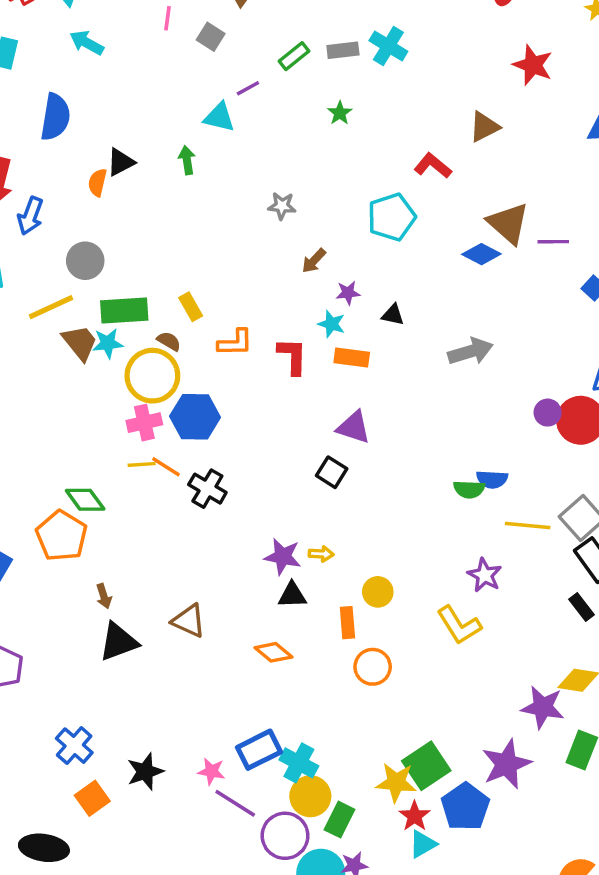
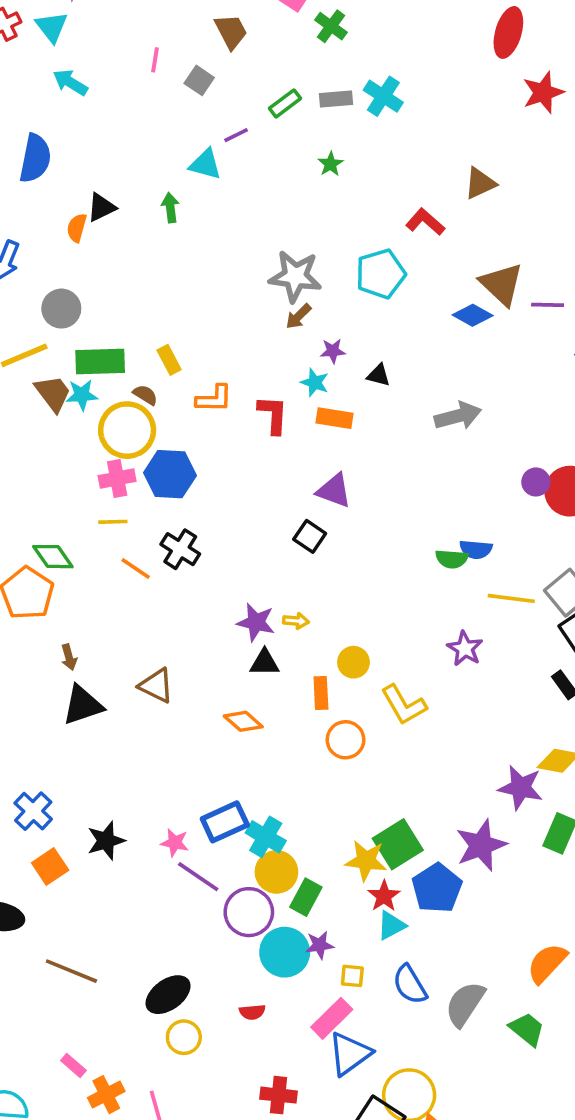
red star: (533, 65) -> (543, 92), moved, turned 30
gray star: (282, 206) -> (295, 276), moved, size x1.8
orange line: (166, 467) -> (136, 568), moved
yellow L-shape: (459, 625) -> (404, 705), moved

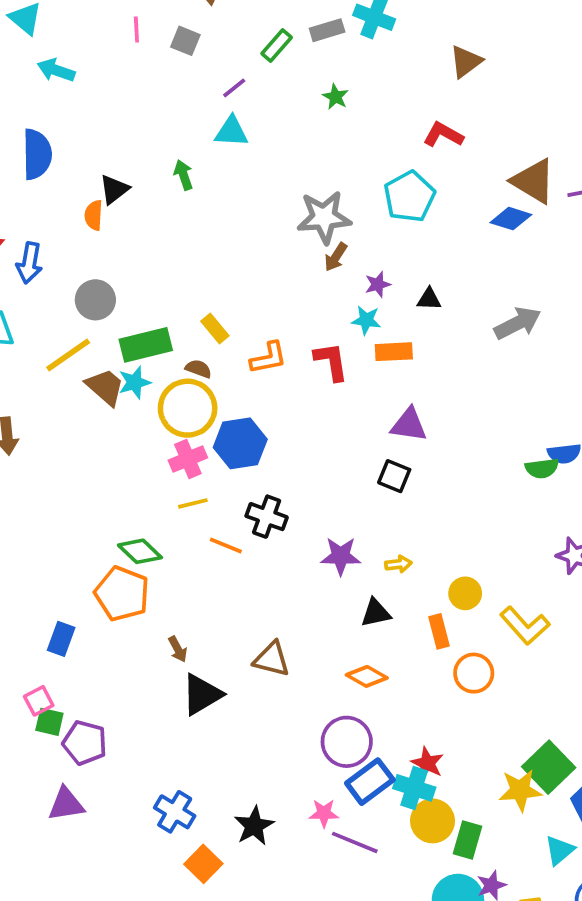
cyan triangle: (205, 164) -> (232, 132), moved
brown triangle: (480, 183) -> (466, 61), moved
purple star: (256, 622) -> (341, 556), moved
red star: (384, 896) -> (427, 763), moved
purple circle: (249, 912) -> (347, 742), moved

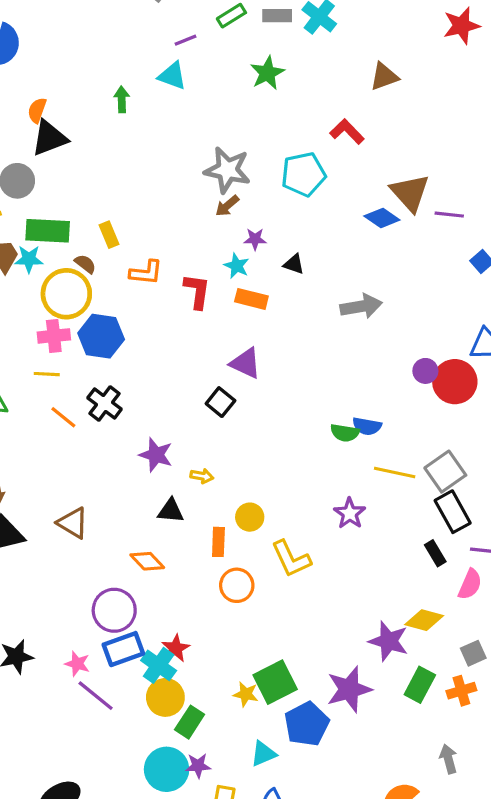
green star: (335, 97) -> (267, 73), size x1.5
black triangle: (114, 189) -> (49, 138), moved, size x1.4
yellow star: (520, 790) -> (246, 694), size x0.7

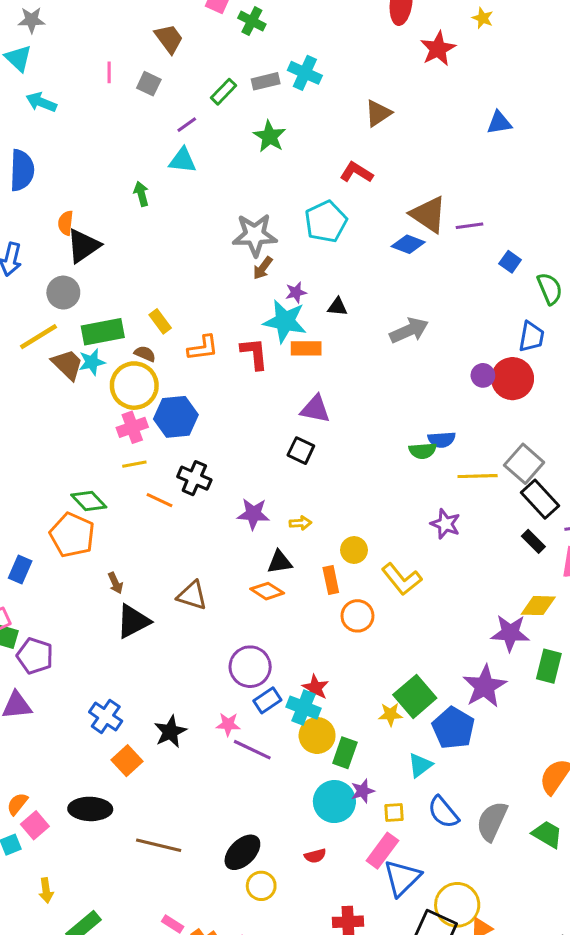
cyan star: (237, 266) -> (285, 321), size x1.8
orange diamond: (147, 561) -> (267, 591), moved
blue rectangle: (123, 649) -> (267, 700), size x0.7

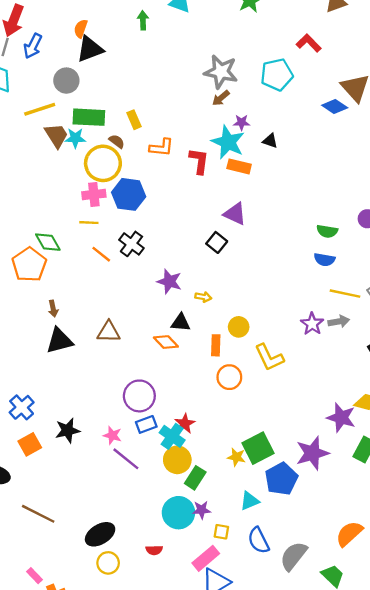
gray arrow: (409, 330) -> (339, 321), moved, size x0.7
green semicircle: (423, 451) -> (327, 231), moved
brown triangle: (192, 595) -> (109, 332), turned -30

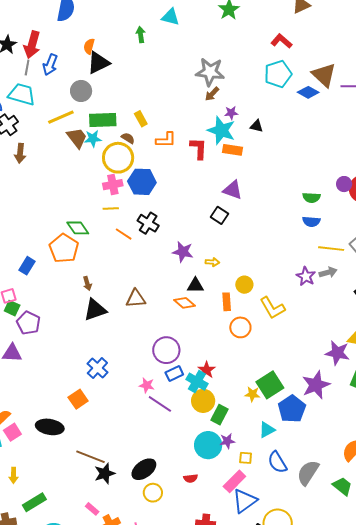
cyan pentagon: (277, 75) -> (278, 74), moved
blue cross: (22, 407) -> (97, 368), moved
black star: (68, 430) -> (105, 473), moved

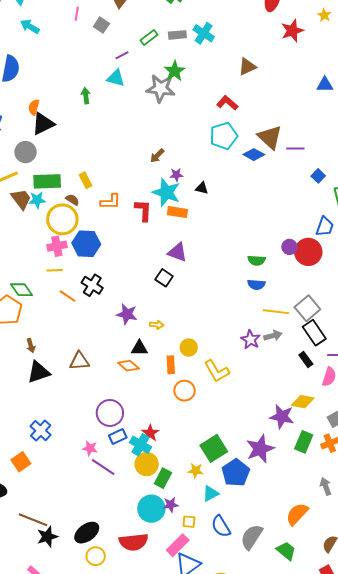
gray star: (210, 72) -> (161, 88), moved
yellow star: (252, 394) -> (196, 471), moved
red semicircle: (191, 478) -> (134, 542), size x2.0

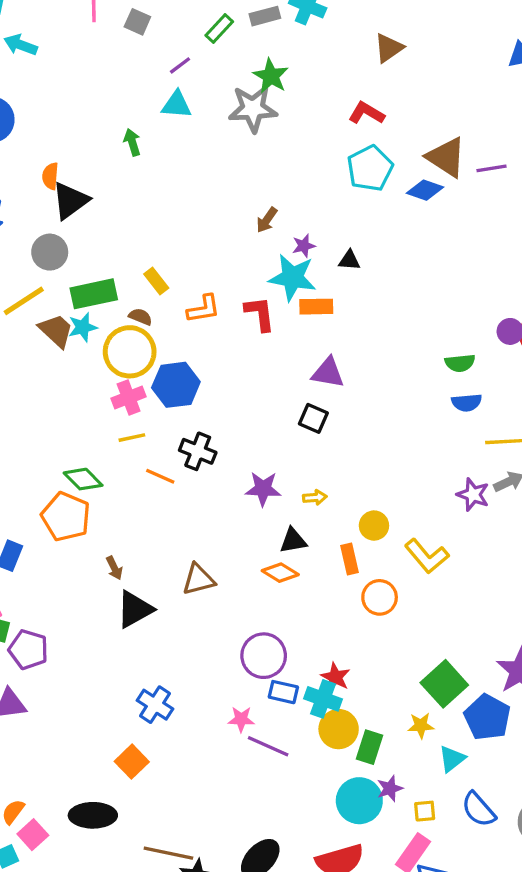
blue rectangle: (118, 437) -> (283, 692), turned 48

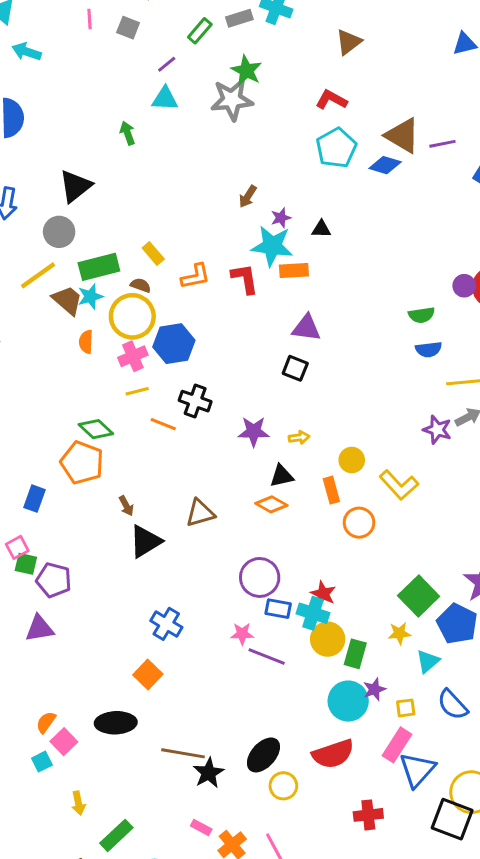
orange semicircle: (50, 176) -> (86, 342), moved

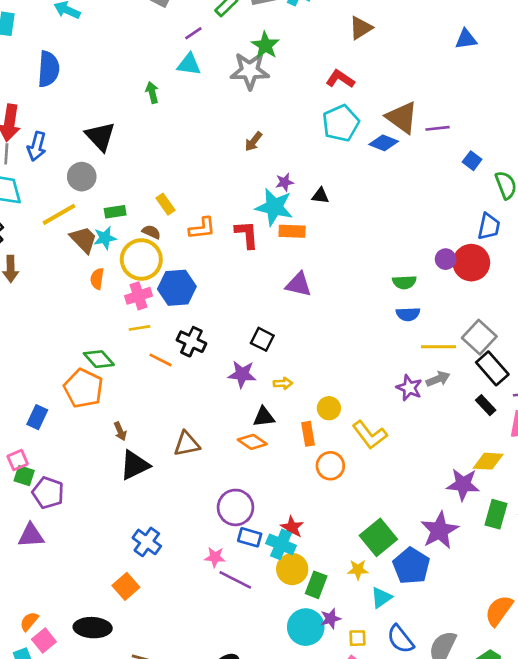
black triangle: (75, 186) -> (100, 136), turned -40
brown arrow: (248, 197) -> (253, 141), moved
green rectangle: (99, 267) -> (115, 212), size x0.6
black square: (295, 368) -> (262, 339), moved

